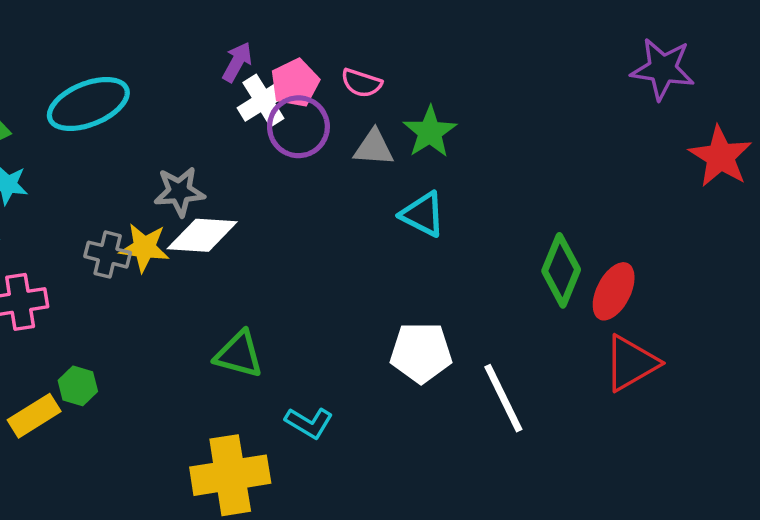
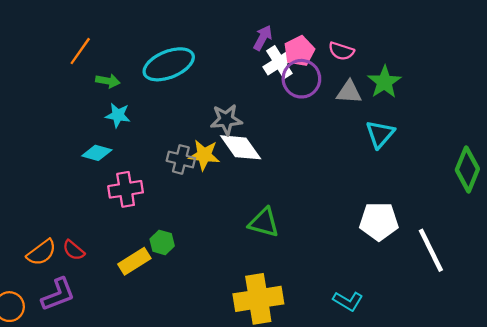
cyan triangle: (423, 214) -> (380, 134), turned 44
white diamond: (202, 235) -> (241, 147), turned 51
cyan L-shape: (309, 423) -> (348, 301), moved

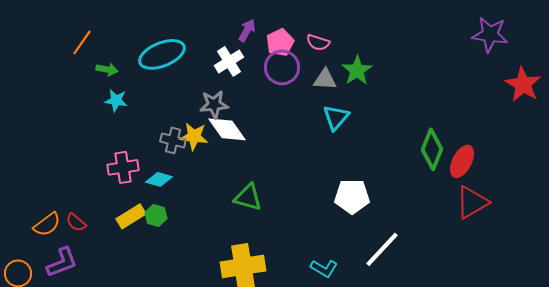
white cross: (279, 62) -> (229, 61), moved
cyan triangle: (380, 134) -> (336, 117), moved
cyan diamond: (97, 153) -> (159, 179), moved
white line: (431, 250) -> (382, 249), moved, turned 69
yellow rectangle: (134, 261) -> (131, 216), moved

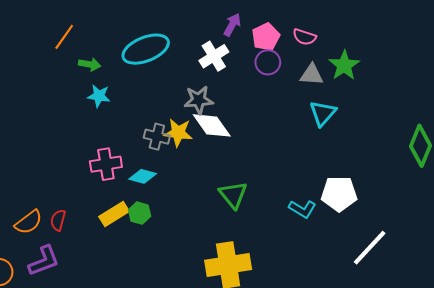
purple circle: (282, 67) -> (268, 62), size x0.7
green triangle: (248, 197) -> (233, 195), turned 36
red semicircle: (76, 222) -> (58, 220), turned 65
cyan L-shape: (324, 268) -> (302, 209), moved

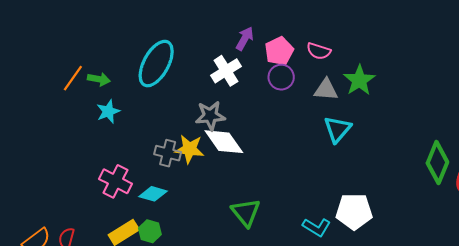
orange line: (64, 37) -> (73, 78), moved
cyan ellipse: (146, 49) -> (156, 64), turned -39
cyan star: (99, 96) -> (108, 111), turned -30
pink cross: (106, 164) -> (116, 181), turned 36

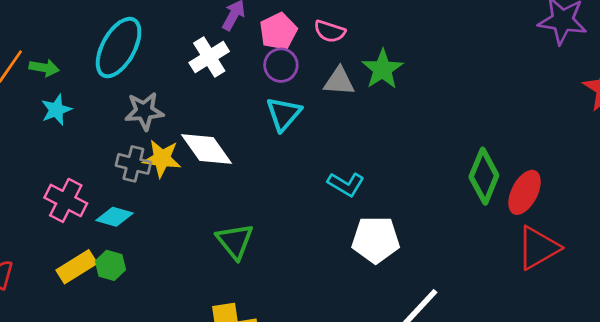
gray star: (210, 116) -> (144, 111), moved
cyan triangle: (337, 129) -> (284, 114), moved
cyan L-shape: (317, 227) -> (346, 184), moved

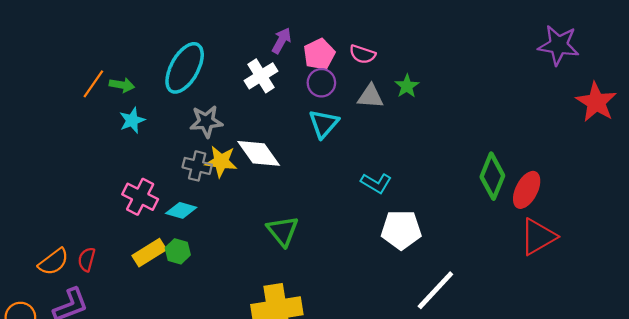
green star: (382, 69) -> (407, 86), size x0.7

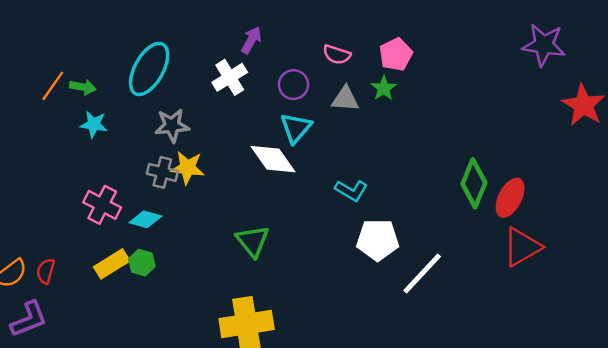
pink pentagon: (319, 54) -> (396, 55), moved
cyan star: (132, 120) -> (94, 124), turned 30
white diamond: (259, 153) -> (273, 159), moved
white line: (435, 290) -> (422, 273), moved

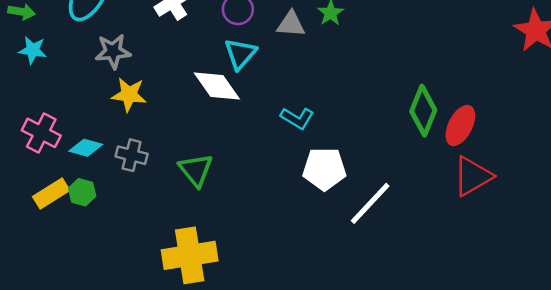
gray cross: (162, 172) -> (132, 155), moved

